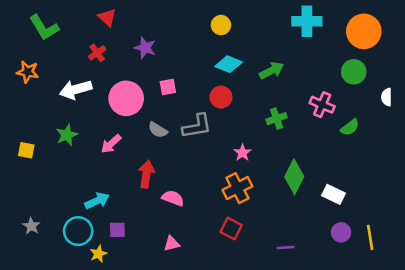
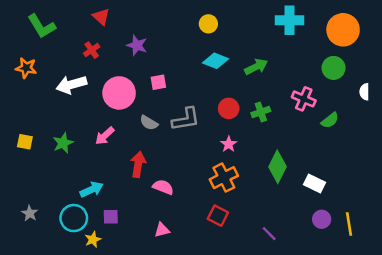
red circle: (221, 97) -> (229, 108), moved
green star: (67, 135) -> (63, 143), moved
purple line: (285, 247) -> (269, 234), turned 49

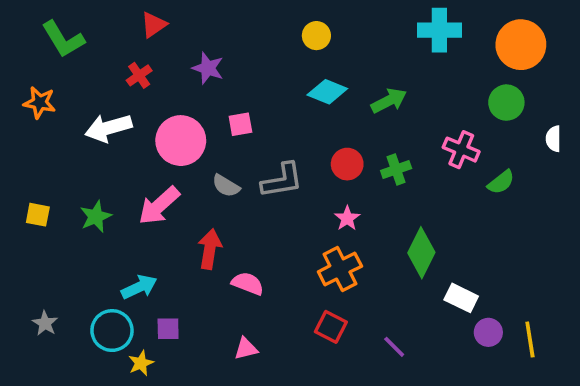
red triangle: (101, 17) -> (154, 25), turned 42
pink arrow: (105, 136) -> (159, 206), size x1.4
white rectangle: (314, 184) -> (461, 298), moved
purple line: (269, 234) -> (394, 347), moved

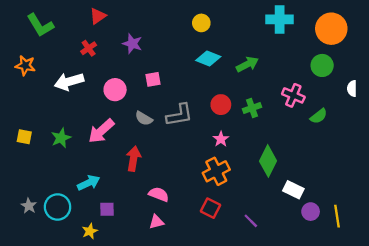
pink circle: (181, 141) -> (115, 90), size x0.7
pink semicircle: (248, 283) -> (159, 194), moved
cyan circle: (112, 331) -> (58, 207), moved

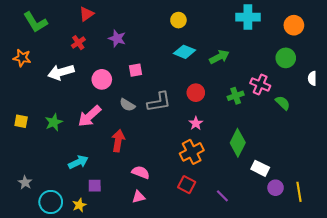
orange circle: (331, 29) -> (294, 25), size x0.7
green cross: (252, 108) -> (236, 96), moved
green semicircle: (319, 116) -> (283, 103), turned -98
cyan circle: (58, 207) -> (51, 202), moved

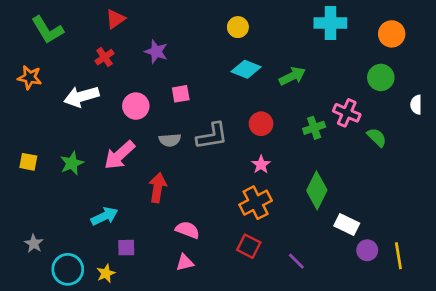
gray semicircle: (127, 105) -> (170, 140), turned -35

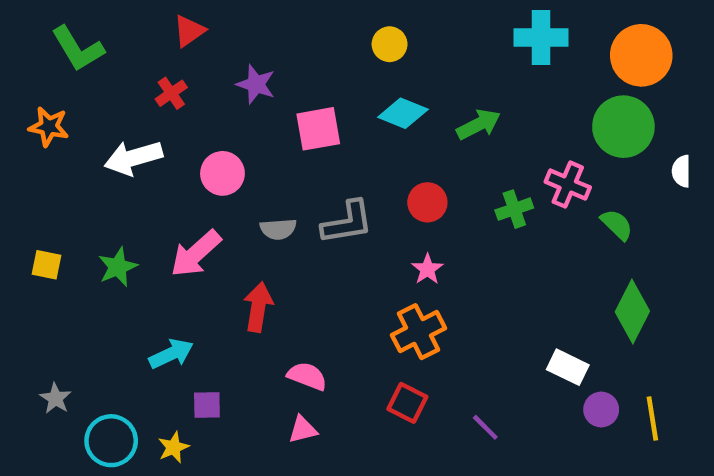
orange circle: (392, 34) -> (641, 55), size x1.4
green circle: (381, 77) -> (623, 127), size x1.4
pink square: (181, 94) -> (318, 129), moved, size x1.5
green diamond: (317, 190) -> (632, 312), moved

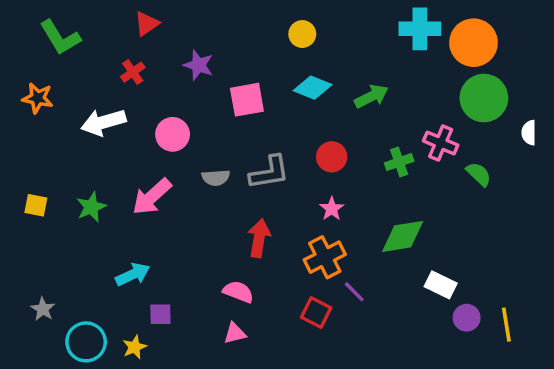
orange circle: (641, 55) -> (474, 43), moved
red arrow: (258, 307) -> (259, 238), moved
green diamond: (632, 312) -> (403, 236), moved, turned 54
purple line: (485, 427) -> (354, 292), moved

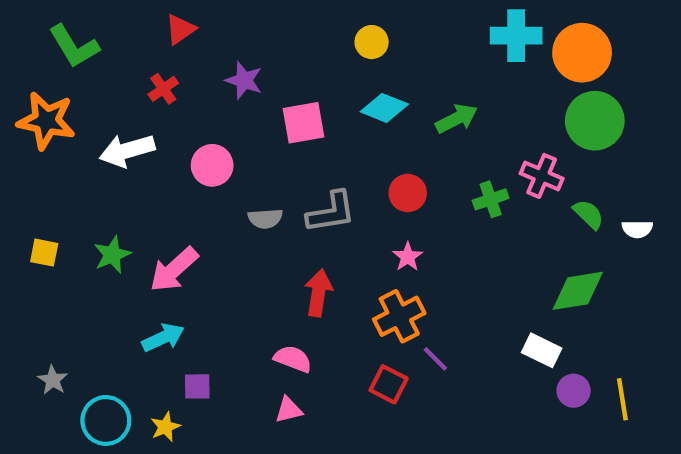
orange star: (38, 98) -> (46, 121), size x1.5
white semicircle: (529, 133) -> (637, 229), moved, turned -90
pink arrow: (152, 197) -> (174, 270), moved
green diamond: (403, 236) -> (578, 291), moved

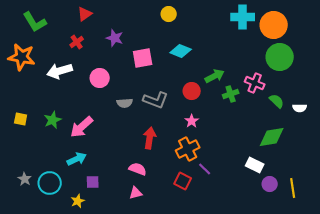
yellow circle: (372, 42) -> (169, 14), moved
green arrow: (457, 119) -> (215, 76), moved
gray L-shape: (331, 212) -> (156, 100), turned 30
cyan circle: (106, 420) -> (50, 183), moved

